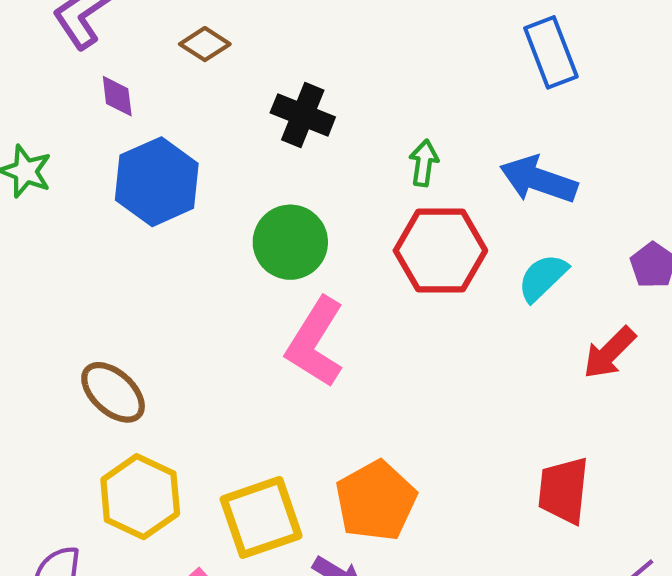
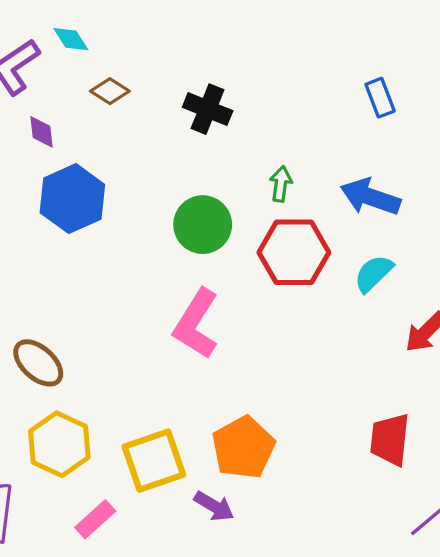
blue rectangle: (551, 52) -> (380, 98), size x0.7
black cross: (303, 115) -> (208, 109), moved
green circle: (290, 242) -> (203, 225), moved

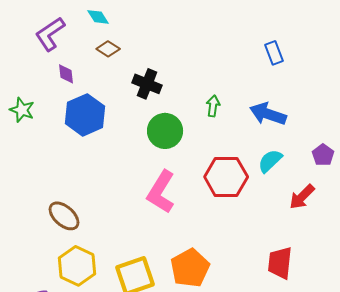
cyan diamond: (71, 39) -> (98, 17), moved
black cross: (208, 109) -> (147, 84), moved
red hexagon: (294, 252) -> (226, 177), moved

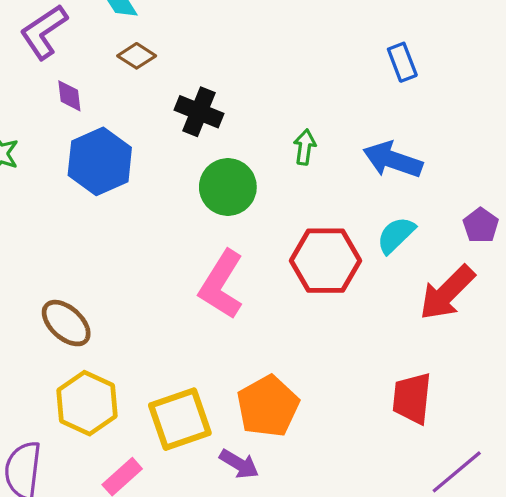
red arrow: (302, 197) -> (447, 293), size x1.4

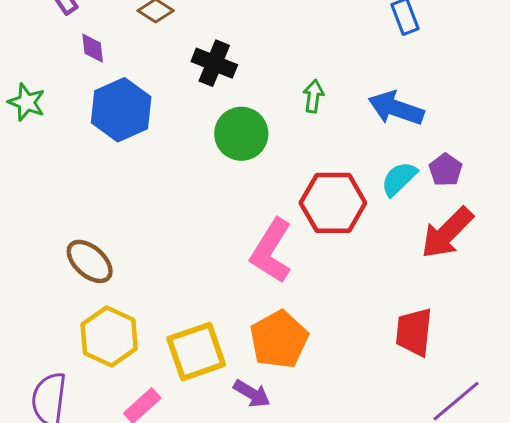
purple pentagon: (481, 225) -> (446, 170), moved
pink L-shape: (221, 285) -> (271, 251), moved

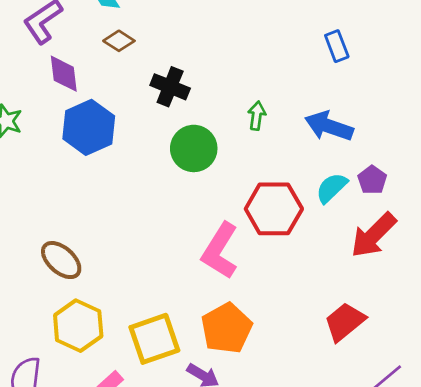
purple diamond: (93, 48) -> (64, 74), size x1.4
red trapezoid: (414, 332) -> (345, 322), turned 45

